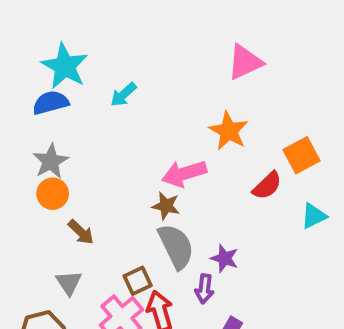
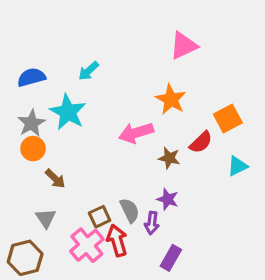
cyan star: (65, 66) -> (68, 112), moved
brown star: (166, 206) -> (169, 158), moved
gray semicircle: (176, 246) -> (130, 210), moved, size x0.7

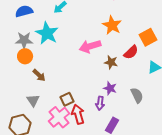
gray star: (31, 123) -> (24, 40), turned 30
gray semicircle: (130, 210) -> (137, 95), moved

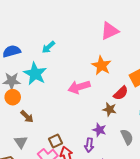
brown star: (111, 62) -> (110, 109), moved

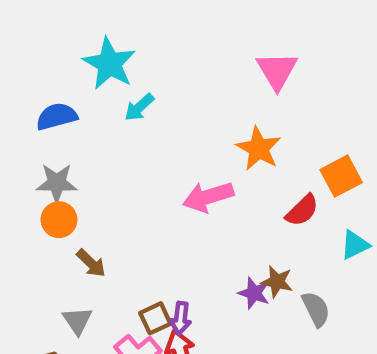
pink triangle: (110, 31) -> (277, 71), turned -36
cyan star: (35, 74) -> (109, 64), moved
brown star: (110, 109) -> (277, 282), moved
purple arrow: (89, 145) -> (181, 318), moved

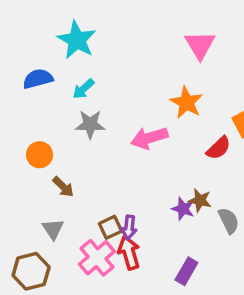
cyan arrow: (139, 107) -> (83, 89), moved
gray star: (57, 183) -> (90, 124), moved

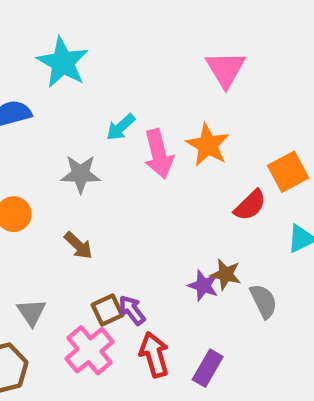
cyan arrow: (83, 89) -> (121, 127), moved
pink arrow: (149, 138) -> (159, 154), moved, turned -87
brown arrow: (63, 187) -> (78, 245), moved
purple arrow: (129, 227) -> (132, 310), turned 135
red arrow: (129, 253) -> (154, 355), moved

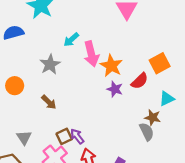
orange star: (208, 145) -> (111, 66), moved
gray star: (81, 174) -> (50, 64), turned -30
brown star: (226, 274) -> (153, 117), moved
purple star: (203, 286) -> (115, 89), moved

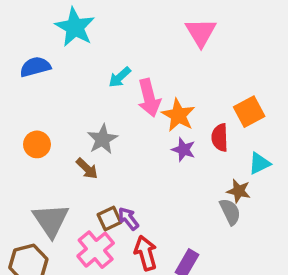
gray star: (50, 64) -> (102, 139), moved
red semicircle: (140, 81) -> (220, 138), turned 132
gray triangle: (24, 138) -> (51, 220), size x1.6

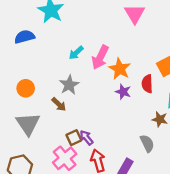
cyan arrow: (120, 77) -> (76, 53), moved
pink arrow: (149, 98) -> (100, 57), turned 40
gray semicircle: (230, 212) -> (147, 143), moved
gray triangle: (51, 220) -> (28, 124), moved

